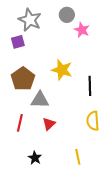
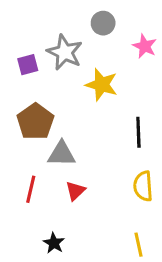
gray star: (30, 20) -> (65, 52), moved
pink star: (82, 30) -> (145, 46), moved
yellow star: (62, 70) -> (102, 85), moved
yellow line: (78, 157) -> (138, 245), moved

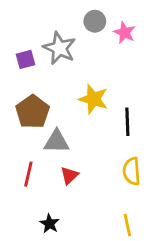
pink star: (145, 46) -> (125, 33), moved
yellow star: (102, 85) -> (93, 99), moved

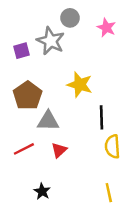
gray circle: (95, 21) -> (70, 18), moved
black line: (127, 122) -> (102, 117), moved
red line: (28, 174) -> (24, 149), turned 50

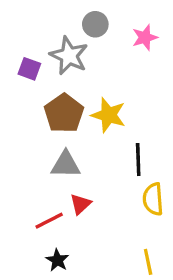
pink star: (106, 28) -> (145, 37), turned 30
purple square: (21, 51) -> (29, 69), turned 35
brown pentagon: (28, 96) -> (64, 113), moved
red line: (24, 149) -> (49, 221), moved

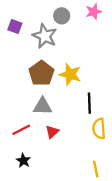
pink star: (145, 37) -> (94, 12), moved
purple square: (29, 69) -> (15, 26), moved
red line: (49, 221) -> (21, 130), moved
black star: (57, 260) -> (23, 161), moved

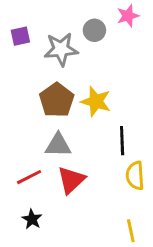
gray circle: (62, 16) -> (94, 30), moved
purple square: (15, 26) -> (20, 36), turned -32
gray star: (45, 36) -> (61, 49), turned -30
red triangle: (52, 132) -> (71, 180), size x1.5

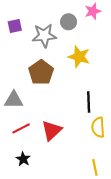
yellow star: (96, 101) -> (79, 57), moved
gray triangle: (58, 145) -> (14, 100), moved

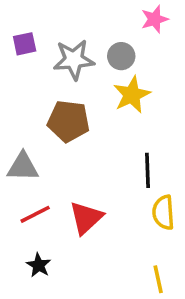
gray circle: (69, 22) -> (121, 56), moved
yellow star: (79, 57) -> (132, 95), turned 30
brown pentagon: (41, 72) -> (69, 121), turned -30

